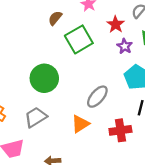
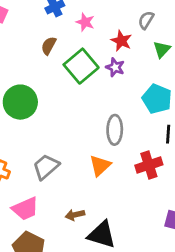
purple star: (125, 46) -> (115, 67), moved
green circle: (44, 78) -> (20, 102), moved
gray ellipse: (97, 97) -> (115, 130), turned -30

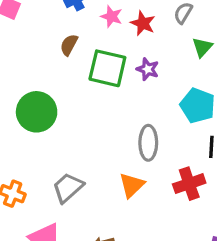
red star: (121, 41) -> (143, 23), moved
green square: (81, 66) -> (107, 68), turned -36

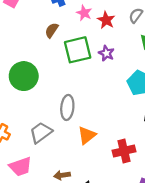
green square: (107, 68) -> (78, 50), turned -32
gray ellipse: (148, 143) -> (67, 107), moved
red cross: (189, 184) -> (124, 151), moved

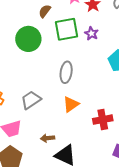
green circle: (24, 76) -> (28, 39), moved
gray ellipse: (67, 107) -> (66, 72), moved

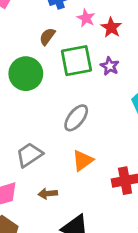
gray ellipse: (66, 72) -> (76, 118), turned 30
brown arrow: (48, 138) -> (48, 194), moved

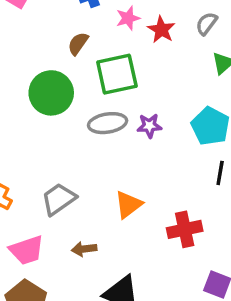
pink star: (86, 18) -> (128, 18), turned 30
purple star: (110, 66) -> (149, 126), moved, turned -30
gray ellipse: (76, 118) -> (108, 123), moved, turned 44

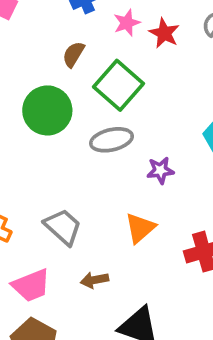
green square: (117, 74) -> (118, 85), turned -33
purple star: (149, 126) -> (160, 170), moved
gray trapezoid: (59, 199) -> (63, 227), turned 81

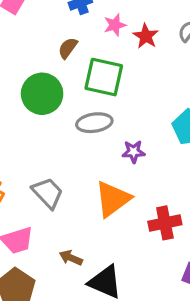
green square: (118, 85) -> (104, 77), turned -33
orange triangle: (140, 228) -> (113, 199), size x1.4
brown arrow: (94, 280) -> (71, 258), moved, turned 30

